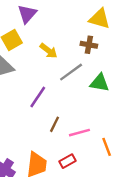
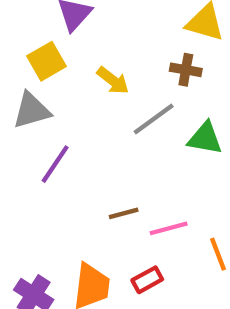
purple line: (38, 97) -> (55, 164), moved
brown line: (54, 124) -> (124, 213), turned 49

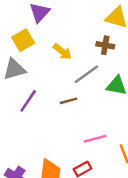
brown line: (124, 213) -> (69, 101), moved

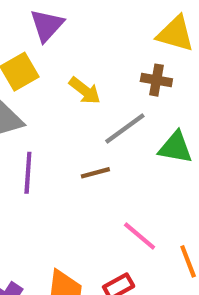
purple line: (28, 101) -> (28, 173), turned -30
pink line: (95, 139) -> (140, 236), turned 55

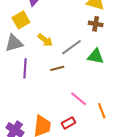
brown cross: (156, 80) -> (96, 24), moved
yellow arrow: (85, 91) -> (45, 40), moved

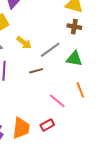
orange line: (102, 111) -> (80, 90), moved

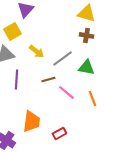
pink line: (57, 101) -> (66, 92), moved
orange trapezoid: (21, 128) -> (31, 121), moved

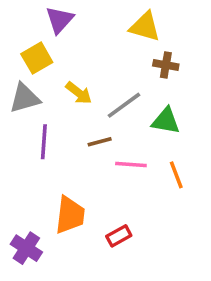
yellow triangle: (86, 13) -> (145, 27), moved
pink line: (66, 92) -> (131, 164), turned -36

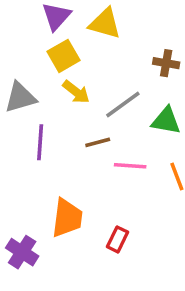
yellow triangle: (145, 27) -> (105, 24), moved
yellow square: (37, 58) -> (63, 56), moved
red rectangle: (119, 236) -> (117, 239), turned -35

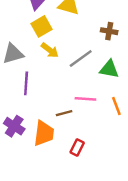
brown line: (98, 142) -> (64, 113), moved
purple cross: (22, 252) -> (14, 126), moved

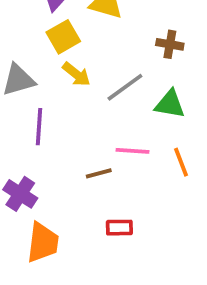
orange trapezoid: (44, 133) -> (43, 243), moved
red rectangle: (77, 148) -> (119, 228), turned 63

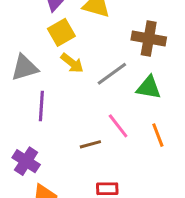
brown cross: (170, 44) -> (149, 39), size x1.5
pink line: (132, 151) -> (118, 126), turned 48

